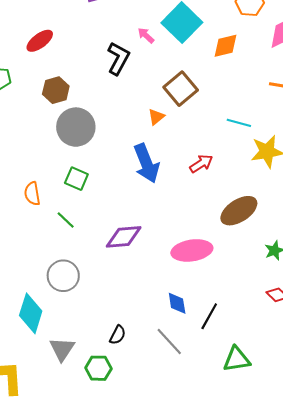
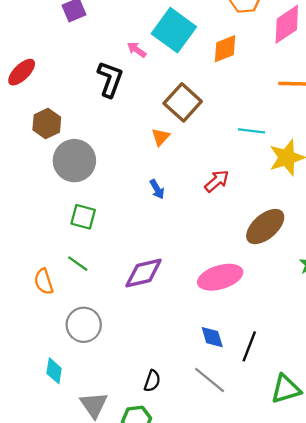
blue arrow: (146, 163) -> (157, 189), size x0.5
orange semicircle: (32, 194) -> (44, 282), moved
cyan diamond: (31, 313) -> (54, 371), size x0.6

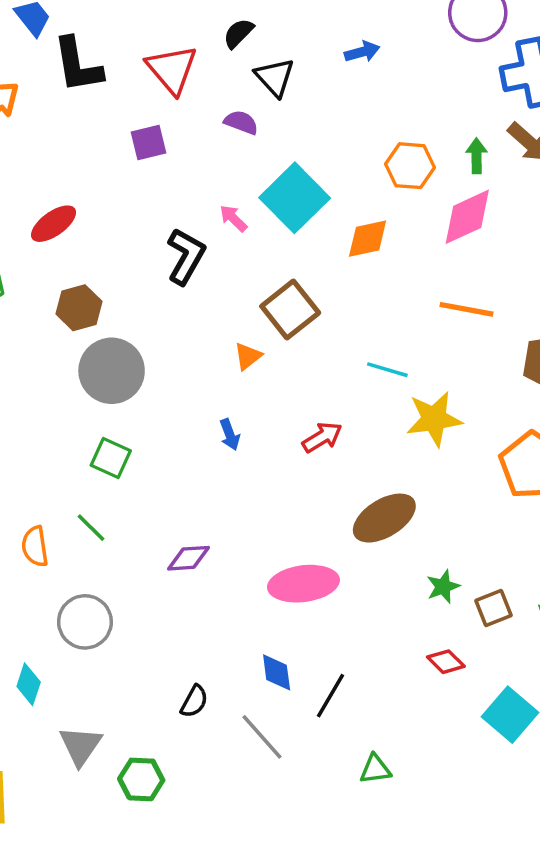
purple diamond: (144, 273) -> (188, 558), size x0.7
black semicircle: (152, 381) -> (194, 701), moved
green triangle: (286, 389) -> (375, 769), size x0.7

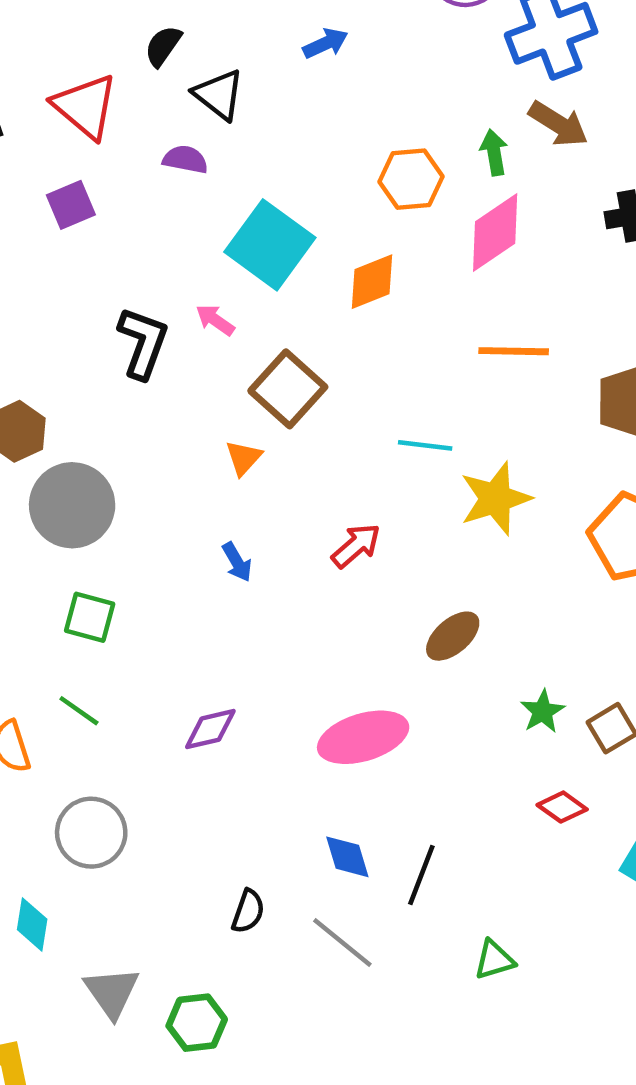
pink arrow: (233, 218) -> (215, 320), moved
brown ellipse: (384, 518) -> (453, 636), size x0.7

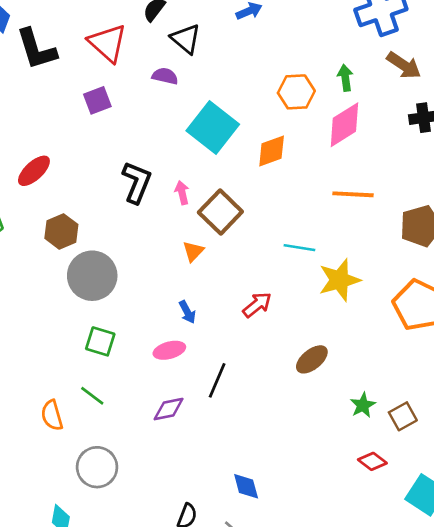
brown arrow: (558, 124) -> (404, 65), moved
pink arrow: (215, 320) -> (182, 193), moved, turned 40
pink ellipse: (363, 737) -> (169, 350), moved, size x0.6
black line: (421, 875) -> (217, 380), moved

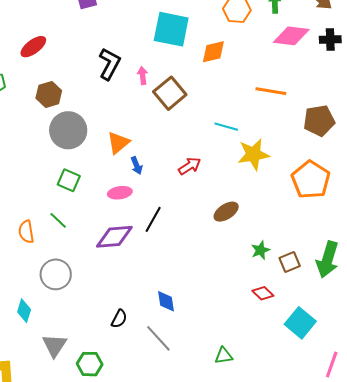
pink diamond: (344, 125) -> (291, 36), moved, turned 33
cyan square: (213, 128) -> (171, 29), turned -33
orange triangle: (193, 251) -> (118, 143), moved, size x1.4
purple diamond: (169, 409) -> (114, 237), size x1.5

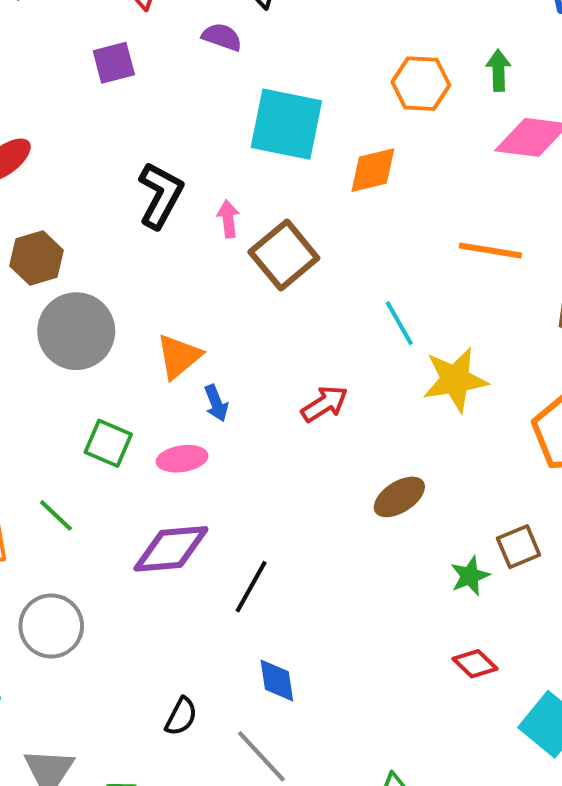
cyan line: (226, 127) -> (399, 323), turned 45
green square: (69, 180) -> (108, 443), moved
black line: (153, 219) -> (251, 587), moved
brown square: (290, 262) -> (519, 547), moved

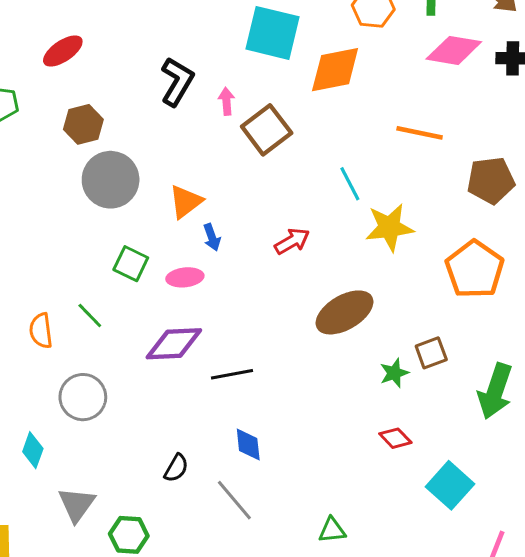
orange diamond: (373, 170) -> (335, 70), size x1.4
brown ellipse: (399, 497) -> (345, 312), size x1.5
black line: (251, 587) -> (232, 374), turned 48

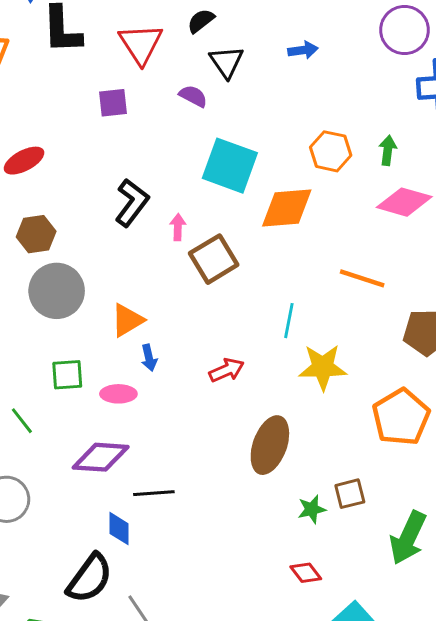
cyan line: (350, 184) -> (289, 321), turned 32
green square: (131, 264) -> (67, 375), turned -36
brown ellipse: (345, 312) -> (270, 445), turned -46
blue diamond: (248, 444) -> (119, 529), moved
black semicircle: (176, 468) -> (90, 578), size x1.8

